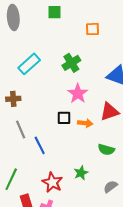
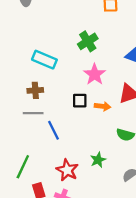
cyan rectangle: (29, 64) -> (44, 60), moved, turned 65
brown cross: (13, 99) -> (35, 90), moved
gray line: (21, 130) -> (33, 113), turned -66

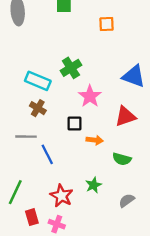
green cross: (88, 41) -> (71, 68), moved
brown cross: (35, 90) -> (38, 108), moved, turned 35
orange arrow: (103, 106) -> (95, 140), moved

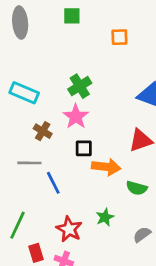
cyan rectangle: (38, 81) -> (24, 93), moved
pink star: (90, 96) -> (76, 117), moved
orange arrow: (95, 140) -> (106, 167), size x1.5

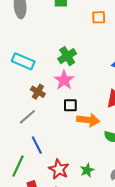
gray line: (29, 163) -> (27, 117), turned -42
blue line: (53, 183) -> (37, 145), moved
green star: (105, 217) -> (87, 170), moved

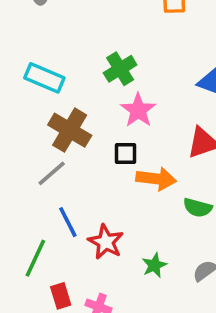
pink star: (64, 80) -> (138, 110), moved
brown cross: (38, 92) -> (70, 130), size x1.6
red star: (59, 169) -> (106, 242), moved

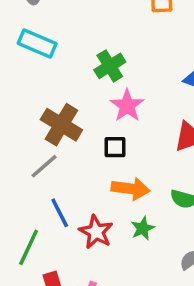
cyan rectangle: (44, 78) -> (37, 43), moved
orange arrow: (156, 179) -> (131, 189), moved
green star: (154, 265) -> (143, 228), moved

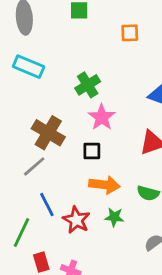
green star: (143, 228) -> (114, 217), turned 30

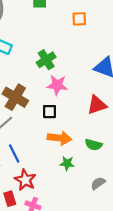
pink star: (102, 117) -> (57, 85), turned -30
red star: (76, 220) -> (25, 180), moved

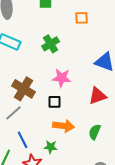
green cross: (46, 60) -> (51, 44), moved
green semicircle: (94, 145) -> (95, 132), turned 98
green star: (67, 163) -> (51, 147), moved

